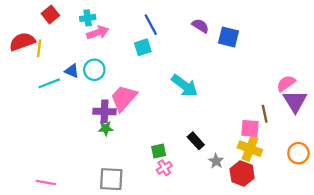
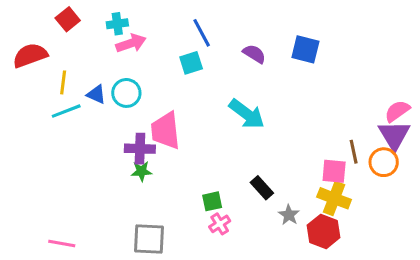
purple semicircle: (200, 26) -> (254, 54), moved
yellow line: (39, 48) -> (63, 82), moved
pink semicircle: (286, 83) -> (397, 111), moved
pink trapezoid: (124, 98) -> (166, 131), turned -48
orange circle: (298, 153) -> (384, 162), moved

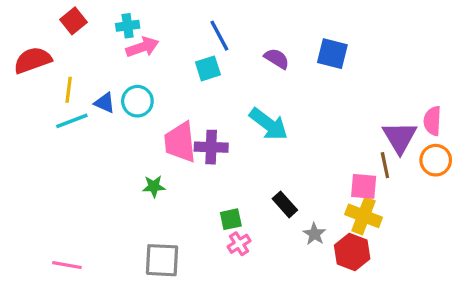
pink semicircle: (397, 111) -> (432, 121), turned -52
purple triangle: (394, 135) -> (400, 137), moved
purple cross: (140, 149) -> (211, 147), moved
orange circle: (384, 162) -> (436, 160), moved

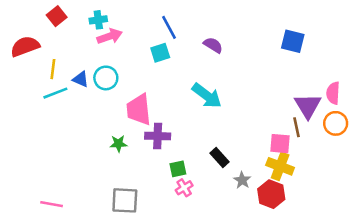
blue square: (332, 54) -> (293, 41), moved
purple cross: (211, 147) -> (158, 136), moved

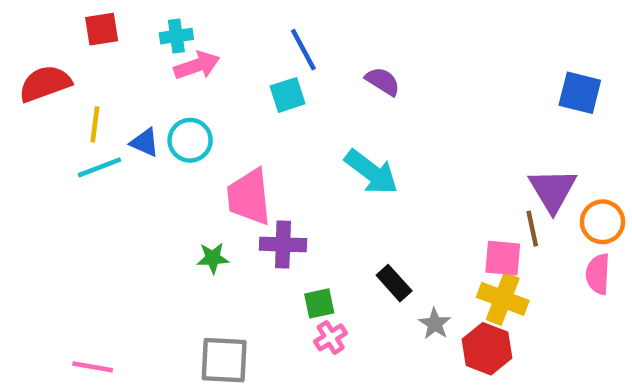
red square: (57, 16) -> (102, 29), turned 30
blue square: (293, 41) -> (580, 93), moved
pink semicircle: (333, 93) -> (598, 274), moved

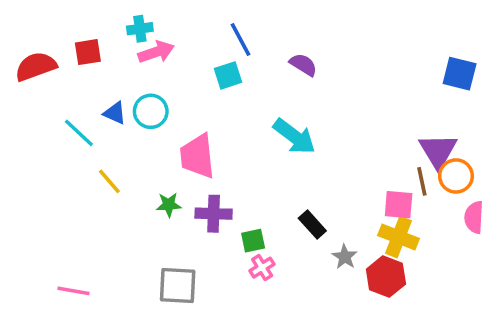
red square: (102, 29) -> (88, 52), moved
yellow line: (95, 124) -> (109, 181), moved, turned -48
cyan line: (99, 167) -> (79, 133), turned 64
orange circle: (603, 222) -> (456, 176), moved
purple cross: (283, 244) -> (214, 214), moved

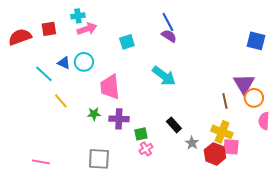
blue line: (240, 39) -> (168, 22), moved
brown line: (422, 181) -> (225, 101), moved
pink square: (399, 205) -> (231, 147), moved

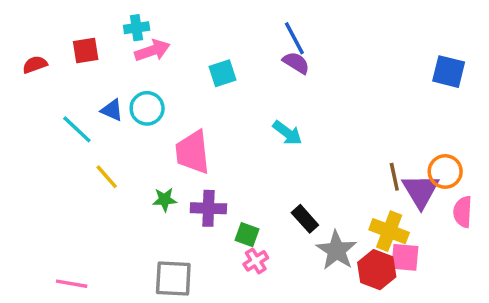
red semicircle: (20, 37) -> (35, 65), size x0.6
cyan arrow: (164, 76) -> (287, 133), size x0.7
purple triangle: (244, 84) -> (421, 191), moved
green square: (141, 134) -> (247, 235), turned 32
gray star: (192, 143) -> (336, 250), size x1.6

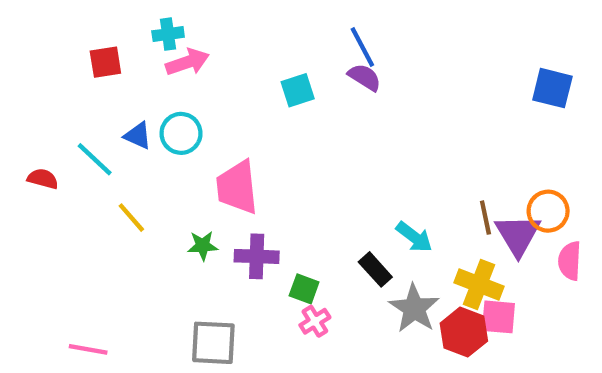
red semicircle: (35, 65) -> (43, 179), moved, turned 35
cyan square: (222, 73) -> (298, 90), moved
cyan arrow: (287, 133) -> (414, 237), moved

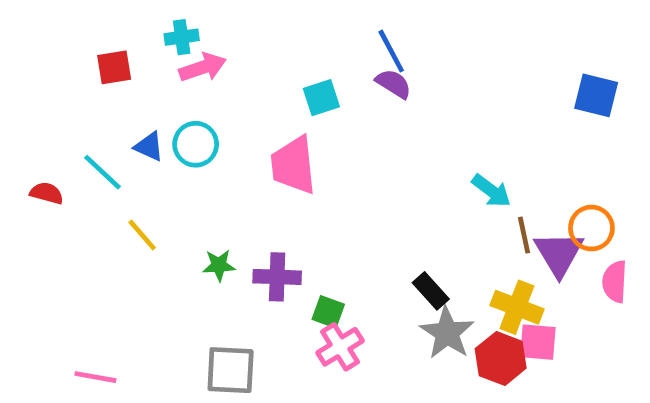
pink trapezoid: (237, 187) -> (293, 165), moved
cyan arrow: (414, 237) -> (491, 191), moved
black rectangle: (375, 269) -> (431, 291), moved
pink cross: (315, 321) -> (340, 347), size x1.4

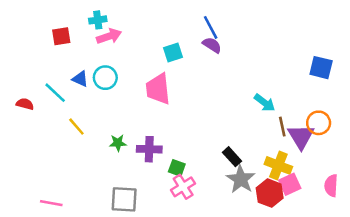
blue square: (596, 95) -> (321, 68), moved
pink semicircle: (615, 282) -> (331, 186), moved
pink square: (538, 342) -> (290, 184), turned -30

